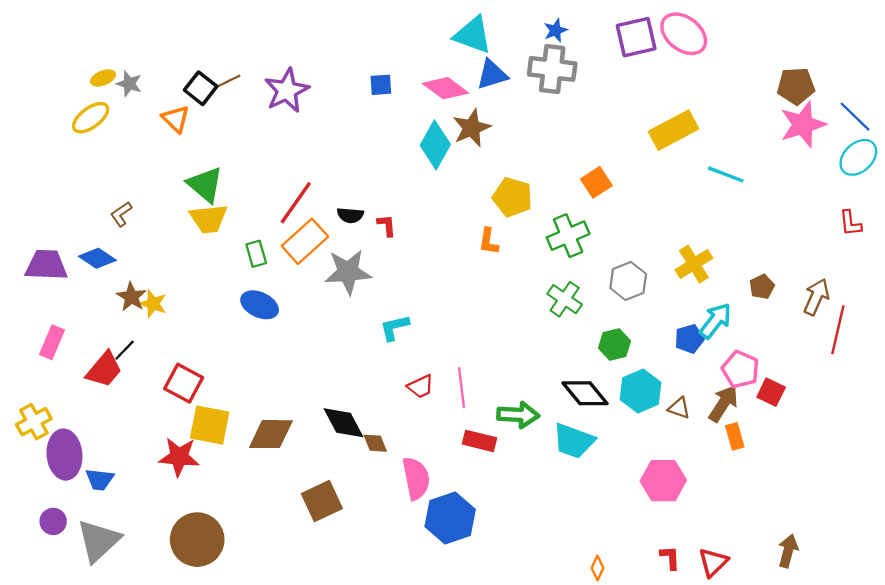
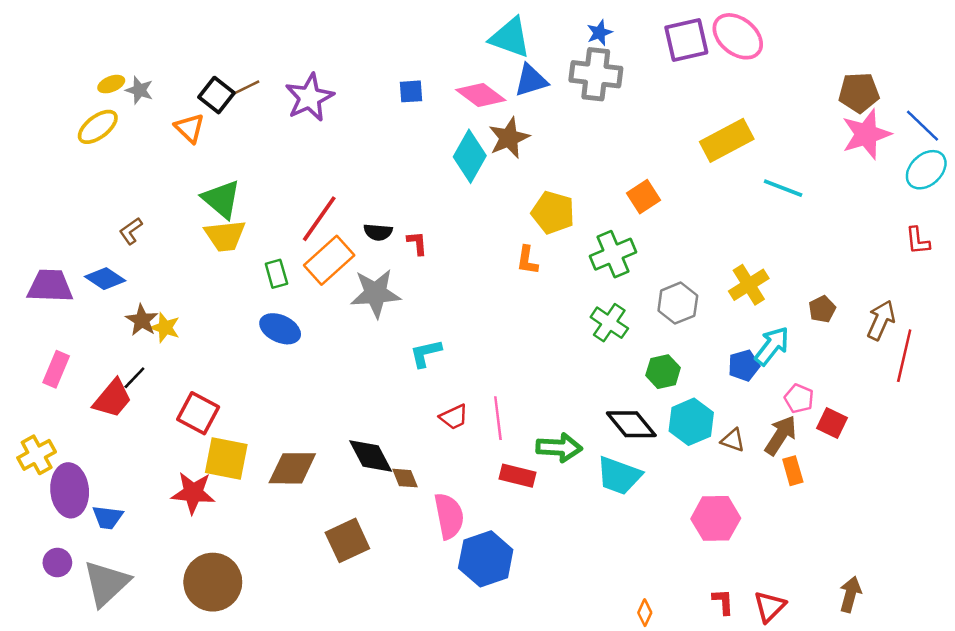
pink pentagon: (740, 369) -> (799, 399), size x0.7

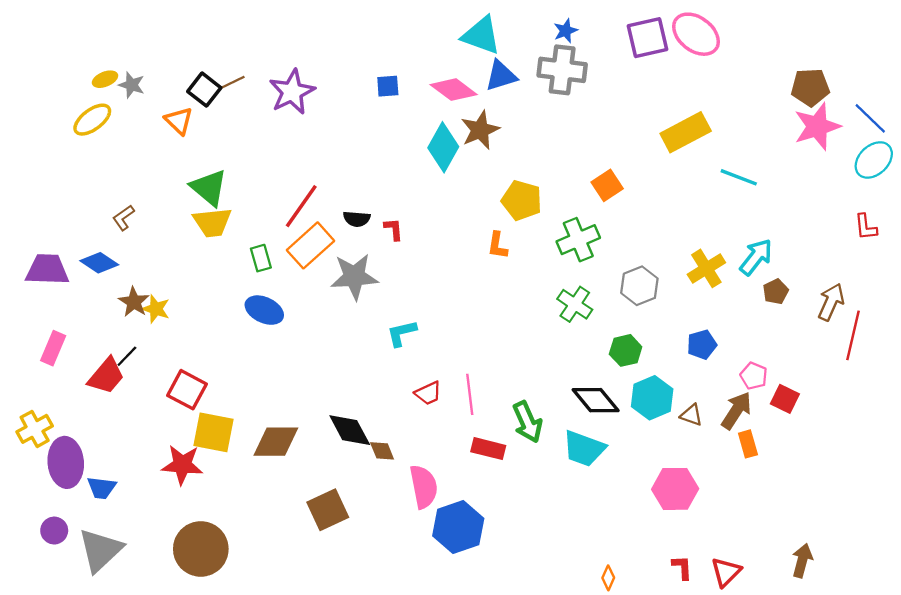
cyan arrow: (772, 346) -> (756, 257), moved
green arrow: (559, 447) -> (527, 422), turned 63

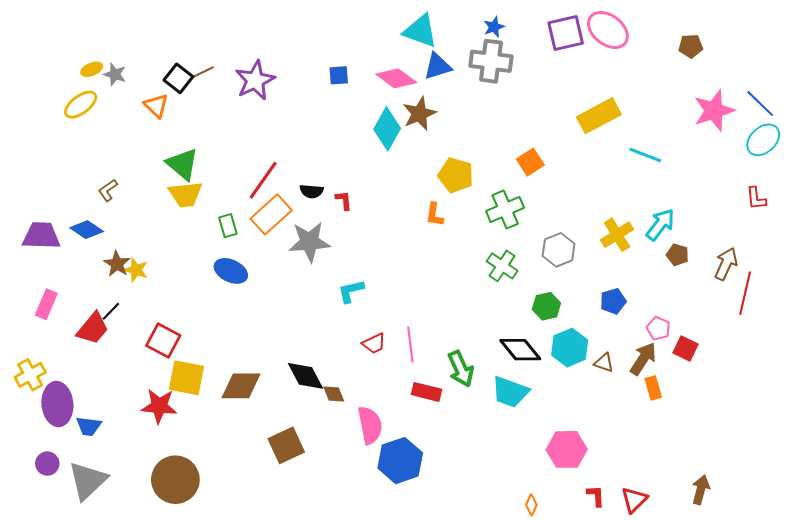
brown pentagon: (810, 87) -> (691, 46), moved, size x0.7
brown pentagon: (776, 292) -> (678, 255), turned -30
pink hexagon: (675, 489) -> (567, 449), moved

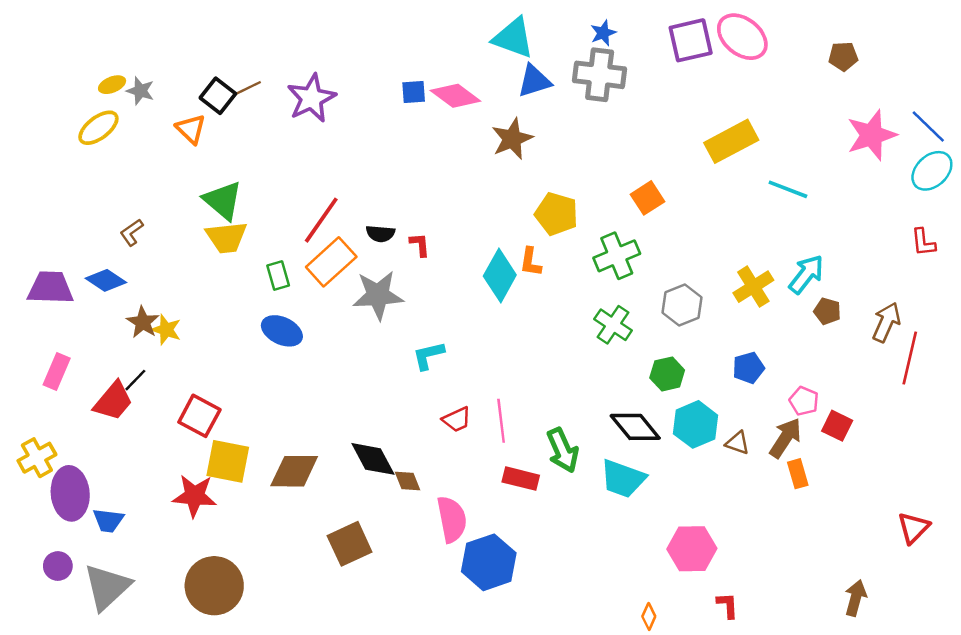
pink diamond: (396, 78) -> (455, 96), moved
cyan diamond: (387, 129) -> (500, 275), moved
red triangle: (634, 500) -> (913, 528), moved

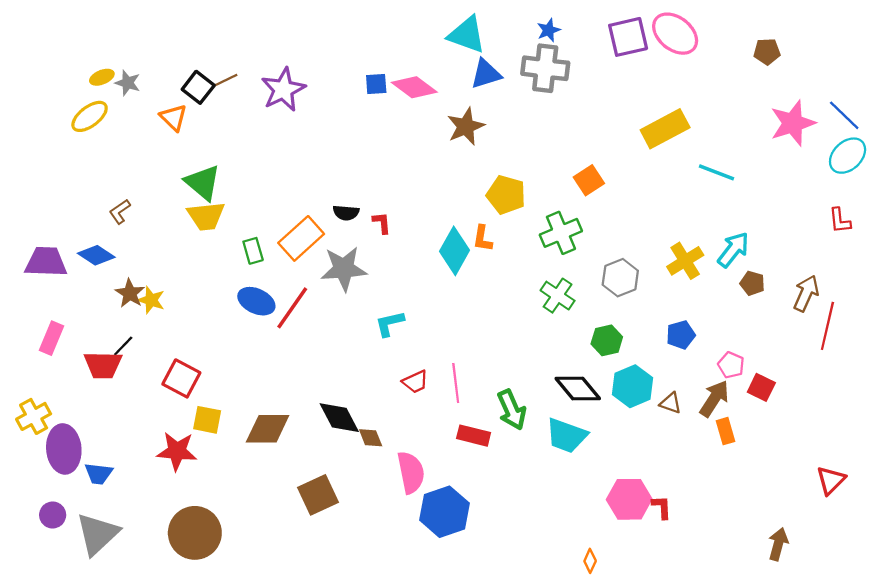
red line: (321, 220) -> (292, 308), moved
red trapezoid: (113, 401) -> (103, 365), turned 51
yellow square: (228, 461) -> (207, 420), size x0.7
red L-shape: (728, 605) -> (662, 507), moved

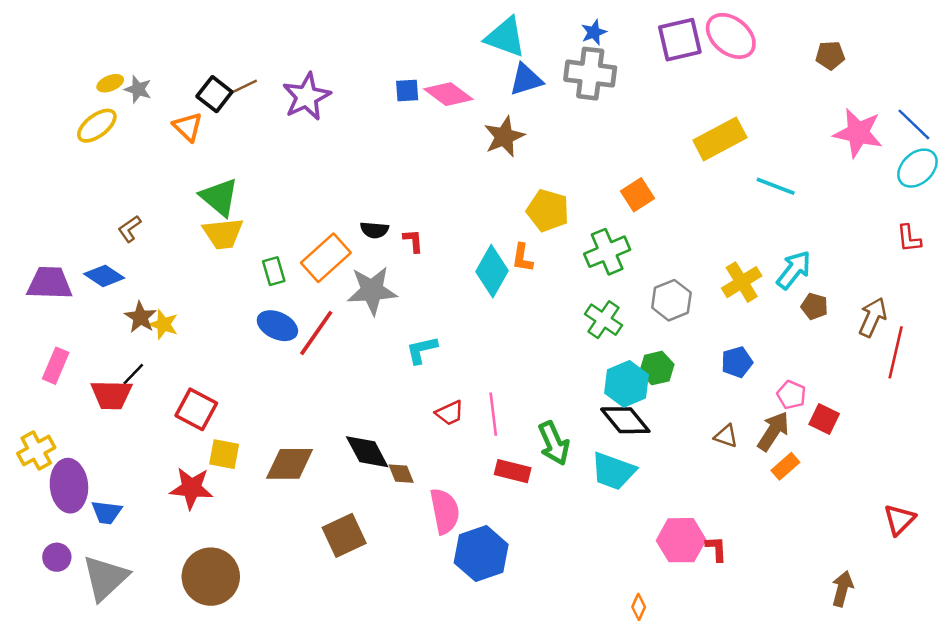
pink star: (793, 123) -> (858, 133), turned 30
cyan hexagon: (633, 386) -> (627, 384), moved
orange rectangle: (725, 431) -> (785, 466), turned 65

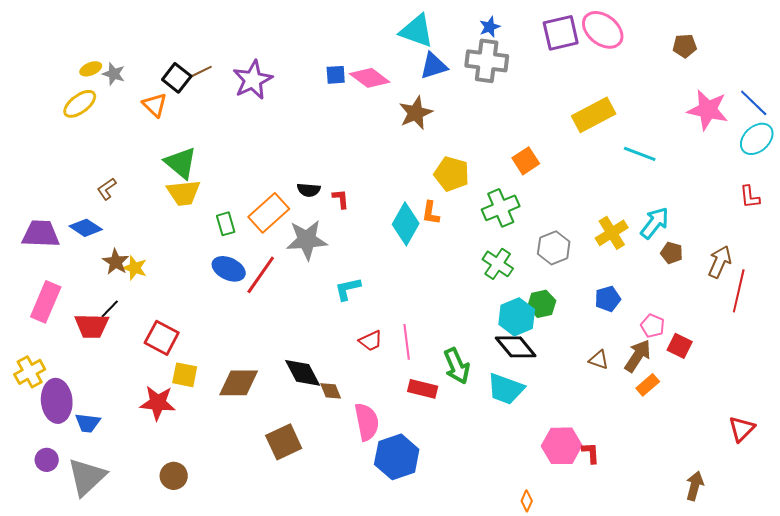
pink rectangle: (56, 366) -> (46, 302), size x1.4
brown circle: (211, 577) -> (174, 476), size x0.6

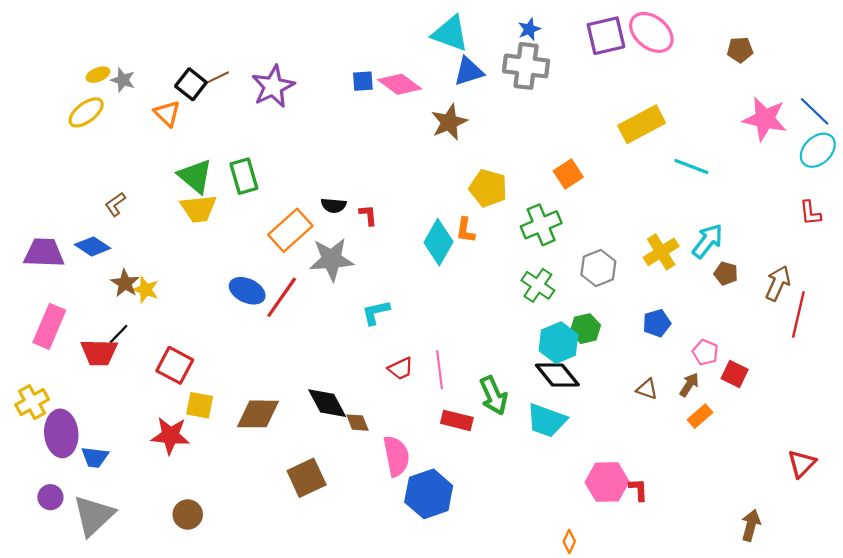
green rectangle: (226, 224) -> (244, 176), moved, size x1.4
brown arrow: (638, 356) -> (689, 385), size x0.7

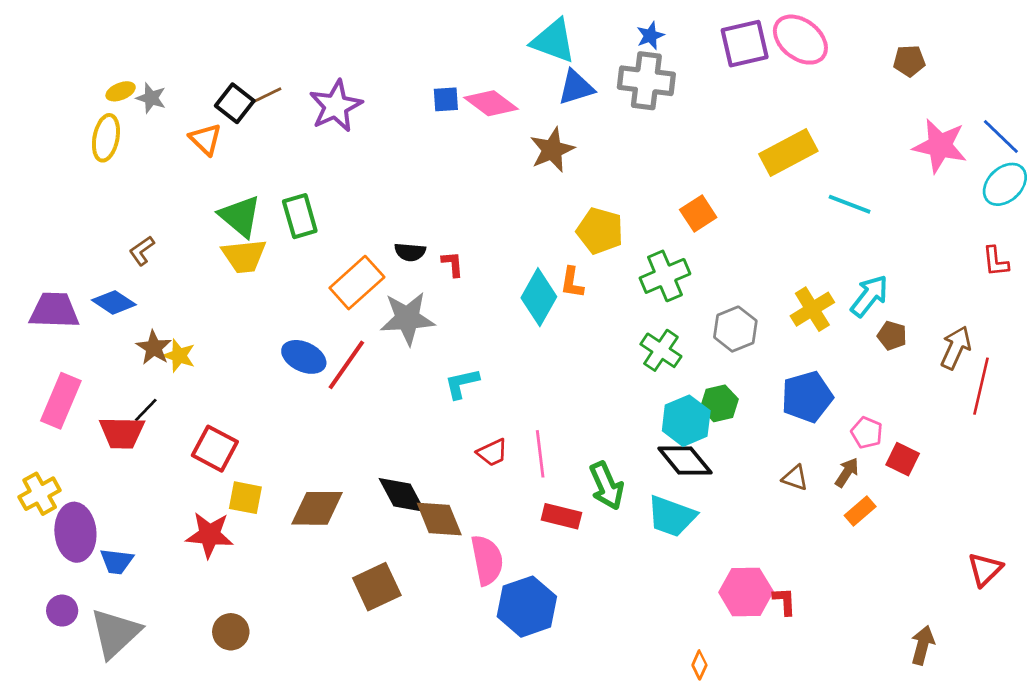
yellow ellipse: (86, 112) -> (106, 138), turned -42
blue pentagon: (657, 323) -> (807, 397), size x1.5
brown diamond: (357, 423) -> (439, 519), size x1.6

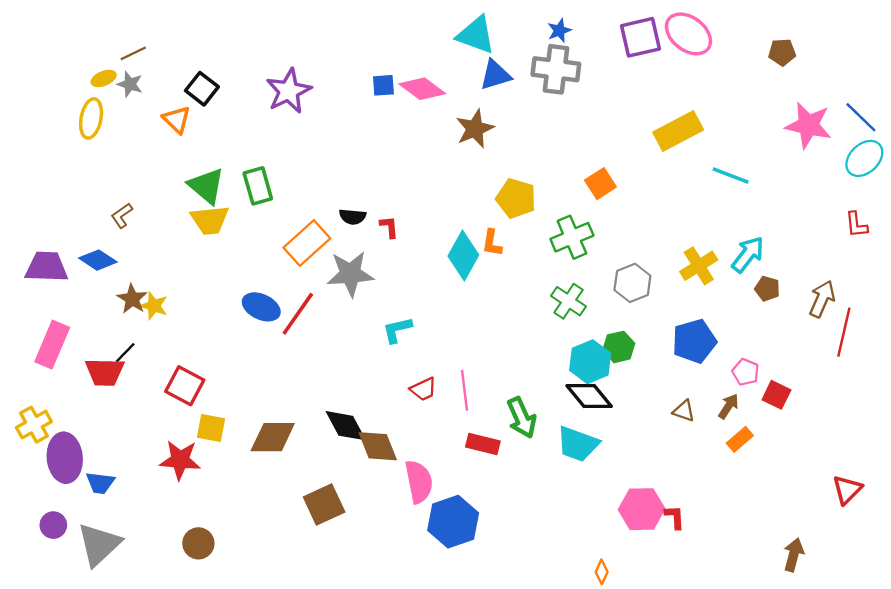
brown line: (267, 95) -> (133, 53), moved

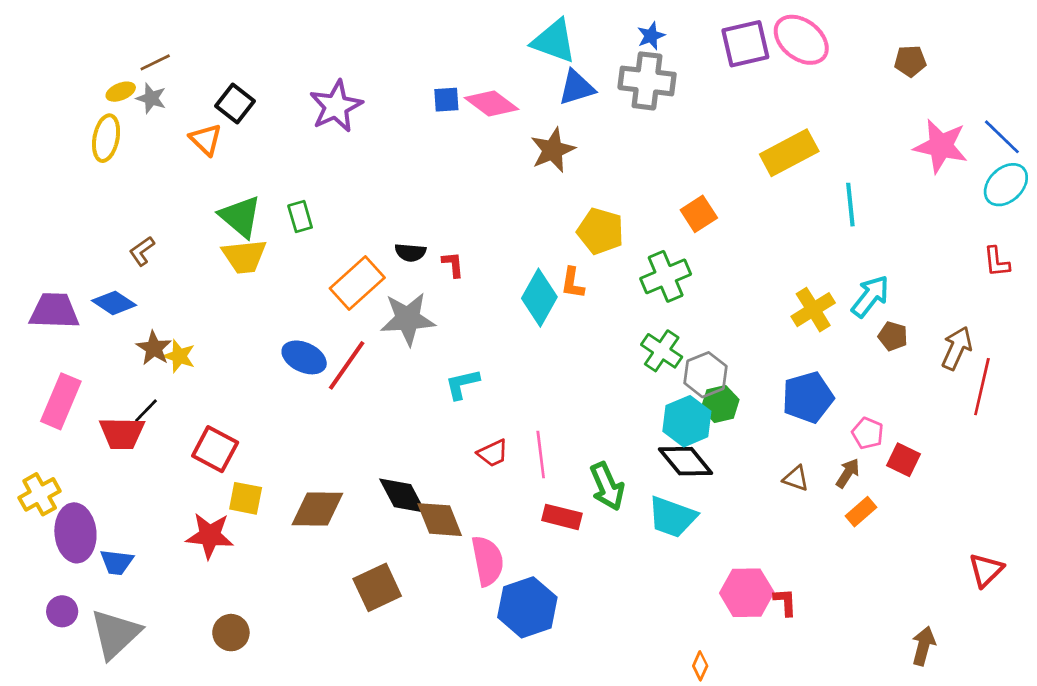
cyan line: (731, 176) -> (850, 205), turned 63
green rectangle: (258, 186) -> (300, 217), size x0.7
gray hexagon: (632, 283) -> (705, 375), moved

